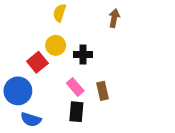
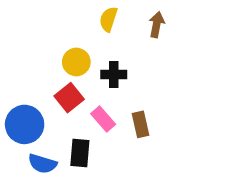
yellow semicircle: (60, 13) -> (108, 19), moved
red square: (37, 62) -> (69, 98), moved
black rectangle: (76, 112) -> (80, 153), moved

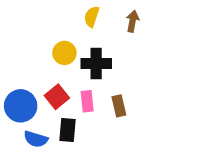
black cross: (114, 74) -> (96, 64), size x1.4
red square: (69, 98) -> (57, 97), moved
pink rectangle: (103, 119) -> (87, 101), turned 35

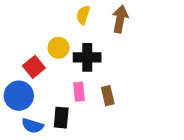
brown arrow: (132, 21) -> (120, 19), size x1.4
red square: (57, 97) -> (34, 67), moved

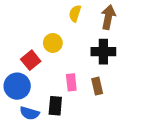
black cross: (87, 57) -> (103, 52), moved

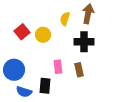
yellow semicircle: (75, 13) -> (65, 19), moved
red square: (31, 60) -> (22, 32), moved

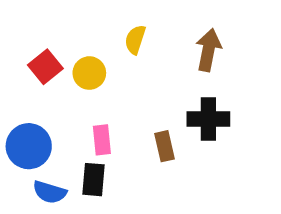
brown arrow: (88, 14) -> (208, 50), moved
black cross: (84, 42) -> (208, 119), moved
pink rectangle: (58, 67) -> (102, 140), moved

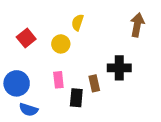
brown arrow: (208, 50) -> (137, 25), moved
yellow circle: (89, 73) -> (61, 44), moved
black rectangle: (93, 180) -> (76, 98), moved

